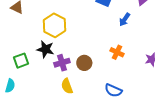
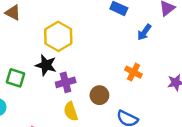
green square: (21, 61) -> (15, 78), turned 35
brown circle: (84, 63) -> (99, 95), moved

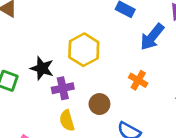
blue arrow: (144, 32) -> (152, 37), size x1.5
yellow hexagon: (58, 36) -> (84, 50), moved

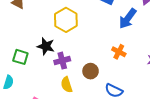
yellow hexagon: (84, 50) -> (66, 20), moved

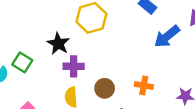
orange cross: (119, 52) -> (144, 86), moved, turned -32
green square: (20, 57) -> (22, 62), moved

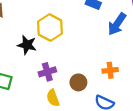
black star: (58, 44) -> (27, 45), moved

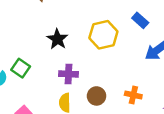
yellow hexagon: (50, 28) -> (103, 35), moved

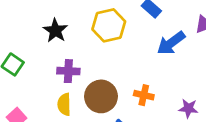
brown circle: (97, 96) -> (101, 96), size x1.5

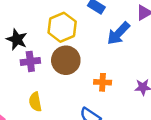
purple cross: (68, 71) -> (30, 61), moved
brown circle: (101, 96) -> (66, 60), moved

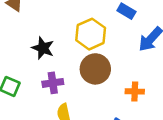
purple cross: (30, 61) -> (53, 83), moved

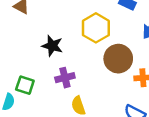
brown circle: (95, 69) -> (118, 59), moved

